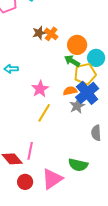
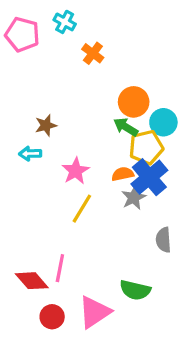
brown star: (39, 33) -> (46, 125), moved
orange cross: (51, 34) -> (93, 53), moved
cyan arrow: (11, 69) -> (30, 154), moved

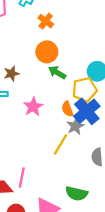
orange circle: (134, 102) -> (47, 52), moved
green arrow: (126, 127) -> (57, 72), moved
orange semicircle: (123, 174) -> (67, 109), turned -98
yellow line: (82, 209) -> (61, 144), moved

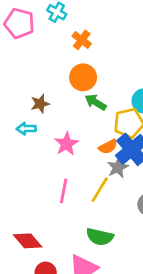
orange semicircle: (67, 109) -> (108, 147), turned -98
pink line: (22, 178) -> (64, 191), moved
green semicircle: (77, 194) -> (100, 237), moved

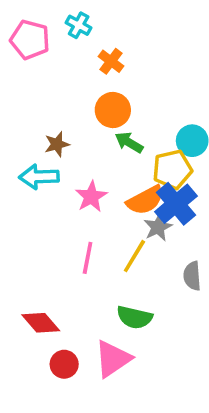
cyan arrow: (26, 129) -> (39, 177), size x1.5
orange semicircle: (108, 147) -> (145, 200), size x1.5

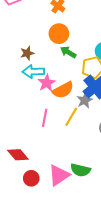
cyan arrow: (39, 177) -> (33, 72), moved
orange semicircle: (145, 200) -> (63, 90), moved
green semicircle: (134, 317) -> (80, 170), moved

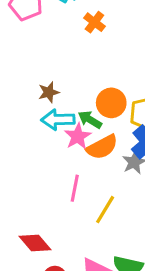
orange circle: (59, 34) -> (111, 103), moved
green arrow: (68, 52) -> (90, 120), moved
yellow line: (71, 117) -> (105, 210), moved

